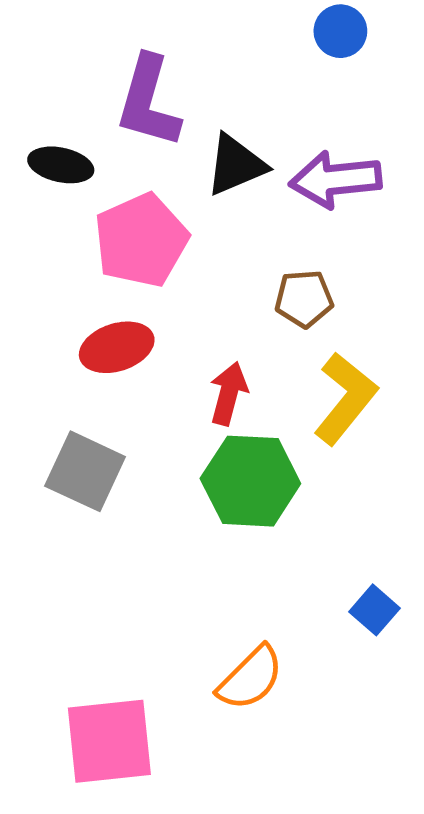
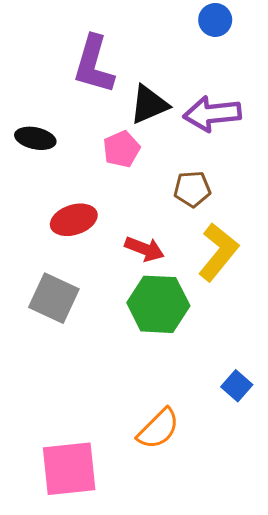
black ellipse: (61, 165) -> (35, 138), moved
pink pentagon: (141, 240) -> (121, 149), moved, size x0.6
red arrow: (229, 394) -> (144, 249), turned 96

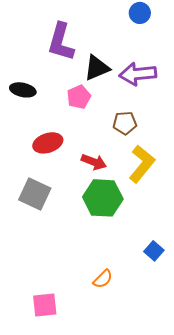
orange semicircle: (158, 429) -> (103, 279), size x0.7
pink square: (69, 469) -> (45, 305), size x0.7

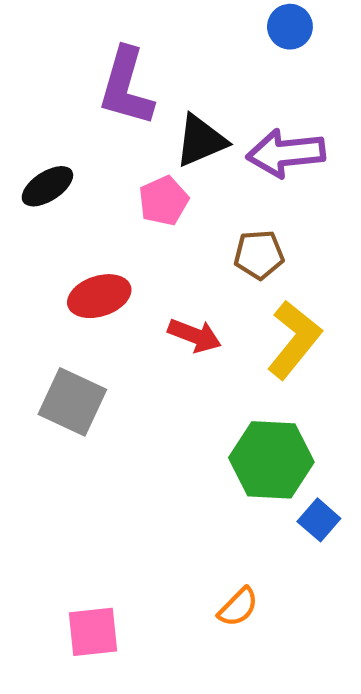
black ellipse: (23, 90) -> (47, 186), turned -45
green hexagon: (103, 198) -> (271, 460), moved
orange semicircle: (103, 279) -> (238, 607), moved

